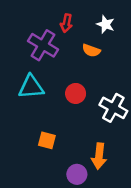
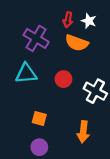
red arrow: (66, 23) -> (68, 20), moved
orange semicircle: (91, 50) -> (77, 43), size x1.5
purple circle: (77, 174) -> (39, 147), moved

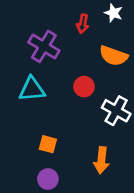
white star: (89, 21) -> (113, 13), moved
orange semicircle: (77, 43) -> (113, 56), moved
red circle: (63, 79) -> (84, 87), moved

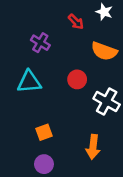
red arrow: (83, 24) -> (76, 22), turned -56
purple cross: (44, 46) -> (40, 43), size x0.7
orange square: (48, 144) -> (44, 132), turned -35

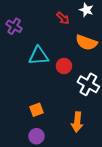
purple cross: (40, 43) -> (14, 26), moved
cyan triangle: (29, 82) -> (38, 56), moved

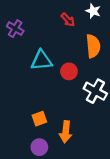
orange semicircle: (86, 43) -> (93, 46), turned -115
orange arrow: (77, 122) -> (66, 132), moved

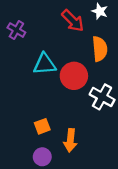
red arrow: (68, 20) -> (73, 21), size x1.5
red circle: (69, 71) -> (74, 76), size x1.5

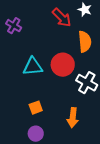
cyan triangle: (45, 64) -> (33, 67), moved
orange arrow: (70, 140) -> (73, 118), moved

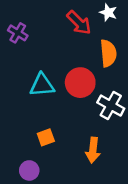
purple circle: (36, 134) -> (29, 170), moved

